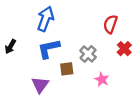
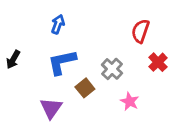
blue arrow: (45, 19) -> (58, 24), size x0.6
brown square: (67, 69) -> (85, 88), turned -32

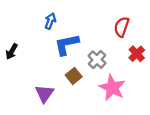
blue L-shape: (62, 62) -> (67, 44), moved
pink star: (130, 101) -> (112, 88), size x1.6

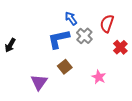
blue arrow: (50, 21) -> (71, 18), moved, turned -56
gray cross: (97, 60) -> (84, 36), moved
pink star: (112, 88) -> (99, 77), size x0.6

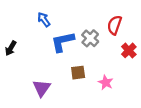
blue arrow: (71, 18) -> (44, 20), moved
brown square: (65, 67) -> (78, 73), moved, turned 32

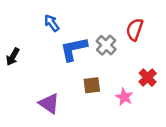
red cross: (129, 50) -> (148, 78), moved
purple triangle: (42, 88) -> (49, 103), turned -30

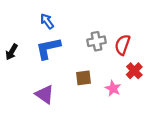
red semicircle: (135, 30) -> (122, 45), moved
gray cross: (106, 45) -> (97, 41), turned 36
blue L-shape: (74, 49) -> (48, 48), moved

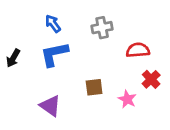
gray cross: (97, 41) -> (102, 28), moved
red semicircle: (122, 45) -> (138, 50), turned 66

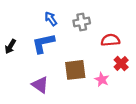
blue arrow: (53, 24) -> (51, 19), moved
brown square: (94, 87) -> (75, 70), size x1.5

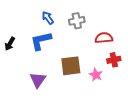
red cross: (121, 64) -> (114, 60), turned 32
purple triangle: (40, 85) -> (38, 80), turned 30

